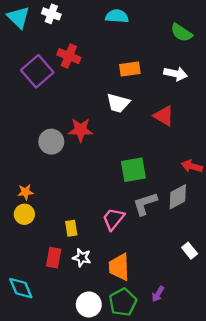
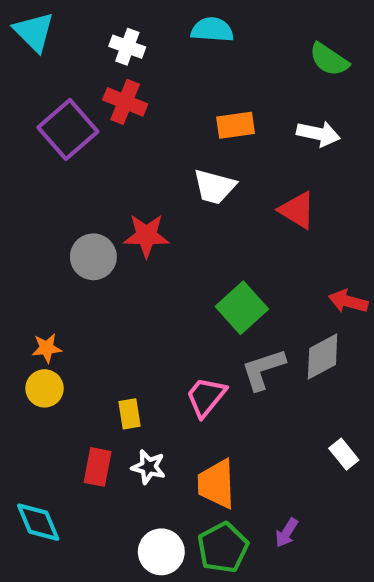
white cross: (51, 14) -> (127, 47), moved
green square: (133, 170) -> (242, 308), turned -32

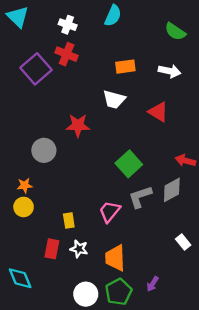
cyan semicircle: (212, 30) -> (113, 16), turned 110
gray circle: (93, 257) -> (44, 150), moved

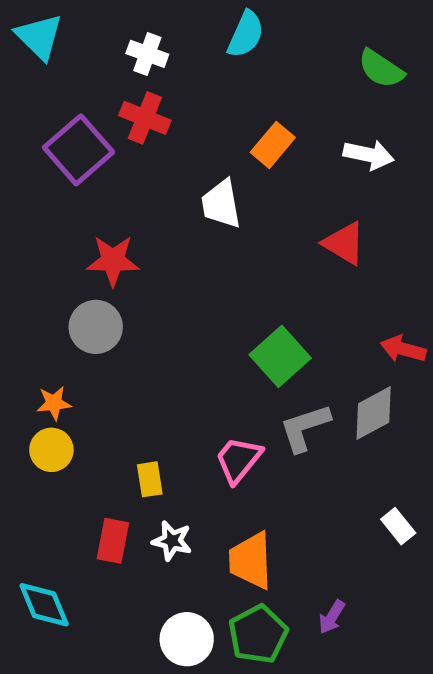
orange rectangle: (125, 67) -> (273, 145), turned -42
white trapezoid: (114, 99) -> (221, 204), moved, turned 65
red star: (78, 125) -> (113, 261), moved

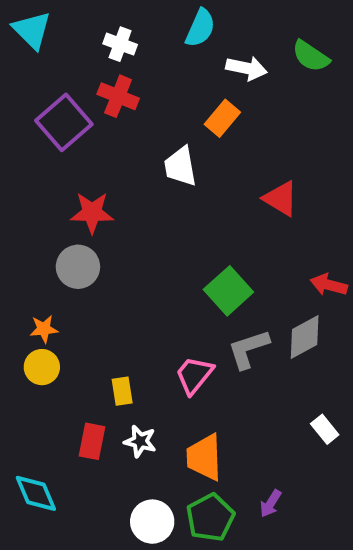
white arrow: (369, 155) -> (246, 68), moved

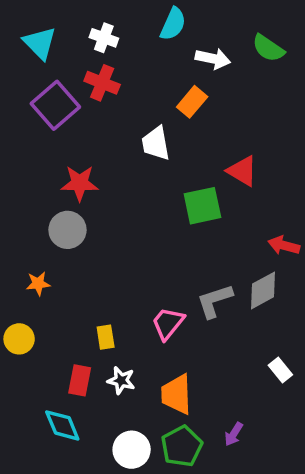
cyan triangle: (32, 30) -> (40, 43), moved
green square: (228, 291) -> (202, 206), moved, turned 30
yellow circle: (42, 367) -> (19, 339), moved
cyan diamond: (36, 493) -> (62, 425), moved

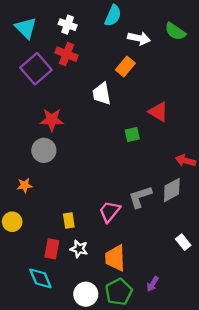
green square: (202, 206) -> (132, 134), size x0.6

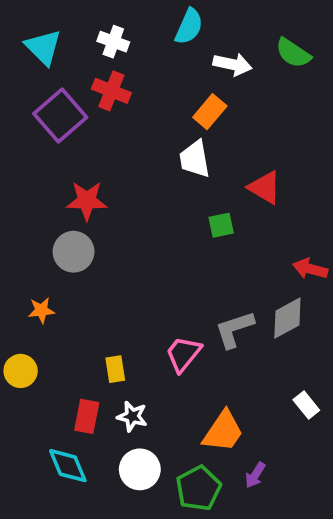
white trapezoid: (102, 94) -> (195, 159), moved
orange trapezoid: (115, 258) -> (223, 432), moved, turned -144
white circle: (86, 294) -> (140, 469), moved

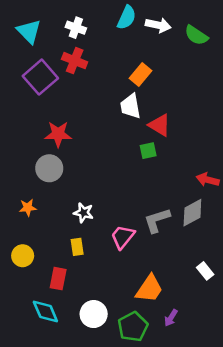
white arrow: (233, 64) -> (158, 25), moved
red triangle: (265, 187) -> (160, 125), moved
yellow circle: (21, 371) -> (23, 256), moved
white star: (132, 416) -> (83, 213), moved

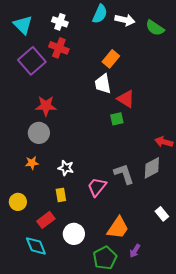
orange star: (28, 208) -> (32, 163), moved
gray L-shape: (157, 220) -> (124, 174), turned 90
red rectangle: (58, 279) -> (46, 220), turned 42
white circle: (94, 314) -> (74, 234), moved

